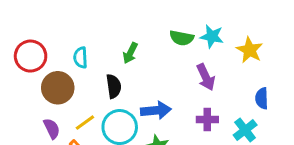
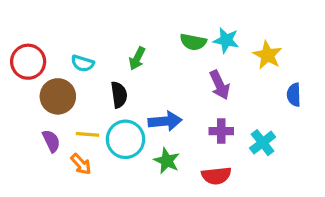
cyan semicircle: (80, 58) -> (83, 63), turned -70
blue semicircle: (262, 98) -> (294, 95), moved
yellow line: (85, 123) -> (88, 134), turned 40

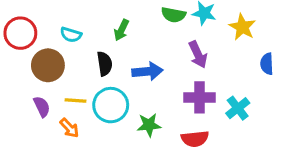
blue arrow: (165, 121) -> (147, 71), moved
purple cross: (221, 131) -> (199, 97), size x1.4
green star: (167, 161) -> (149, 125), turned -30

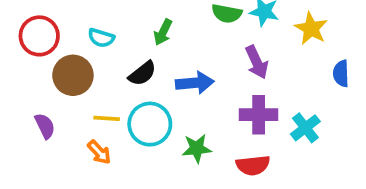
black semicircle: (105, 64) -> (142, 73), turned 60
purple semicircle: (42, 107) -> (45, 126), moved

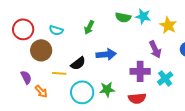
purple arrow: (257, 62) -> (155, 49), moved
black semicircle: (142, 73) -> (78, 63), moved
cyan circle: (150, 124) -> (82, 92), moved
orange arrow: (99, 152) -> (41, 91), moved

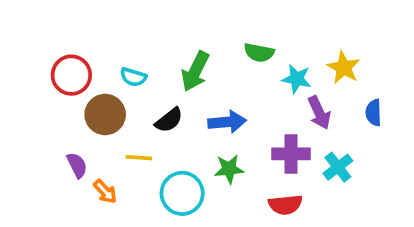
cyan star: (143, 16) -> (297, 79), moved
green arrow: (89, 27) -> (195, 71), size x1.5
black semicircle: (78, 63) -> (169, 120), moved
green star: (107, 89) -> (229, 169), moved

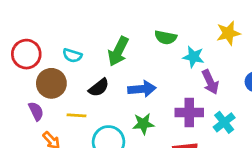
yellow star: (344, 68) -> (228, 33), moved, turned 30
purple semicircle: (77, 165) -> (36, 111), moved

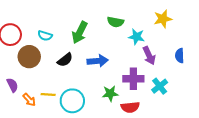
purple semicircle: (36, 111) -> (12, 85), moved
yellow line: (76, 115) -> (48, 95), moved
green star: (143, 124) -> (110, 93), moved

